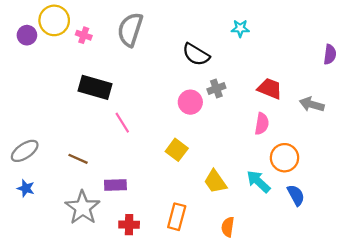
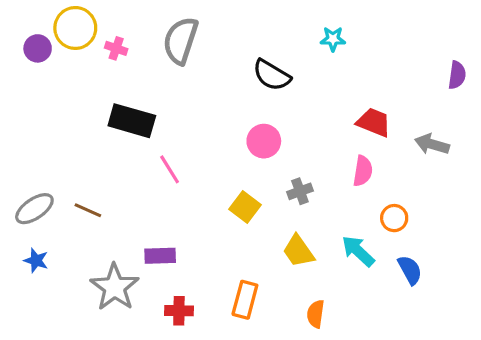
gray cross: (216, 88) -> (300, 191), moved
orange circle: (284, 158) -> (394, 218), size x0.7
brown line: (78, 159) -> (88, 210), moved

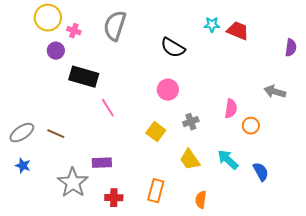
purple circle: (38, 48) -> (56, 51), moved
red trapezoid: (374, 122) -> (238, 31), moved
orange circle: (394, 218) -> (251, 126), moved

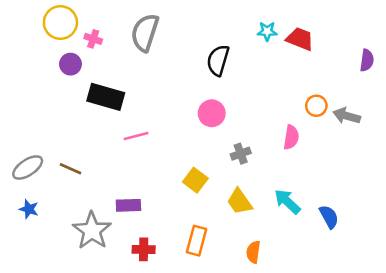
black semicircle: (173, 48) -> (218, 60), turned 75
pink line: (108, 108) -> (136, 136), turned -72
orange circle: (251, 126) -> (316, 106), moved
yellow square: (156, 132) -> (195, 180), moved

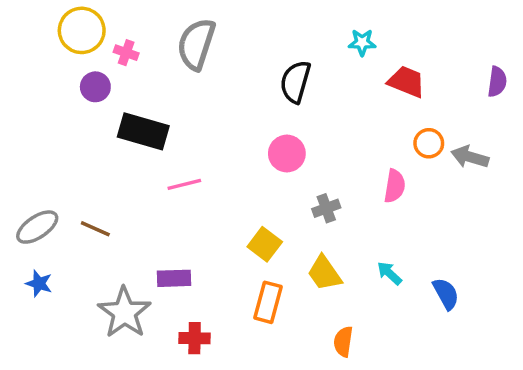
red trapezoid: (300, 39) -> (407, 82), moved
cyan arrow: (287, 202) -> (389, 273), size x0.7
orange rectangle: (197, 241) -> (268, 302), moved

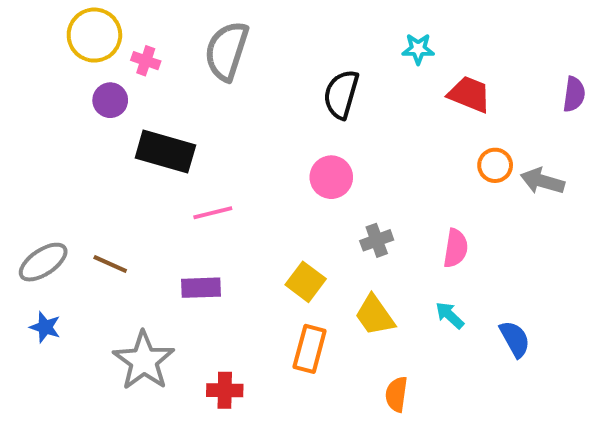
pink semicircle: (395, 186) -> (456, 248), moved
purple rectangle: (174, 278) -> (201, 288), moved

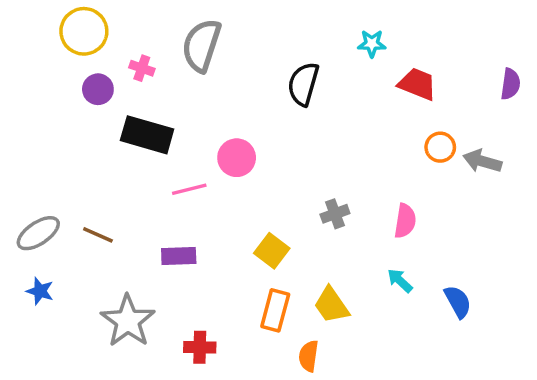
pink cross: (146, 61) -> (142, 68), moved
pink circle: (331, 177) -> (237, 158), moved
yellow trapezoid: (375, 315) -> (331, 305), moved
orange semicircle: (396, 394) -> (309, 356), moved

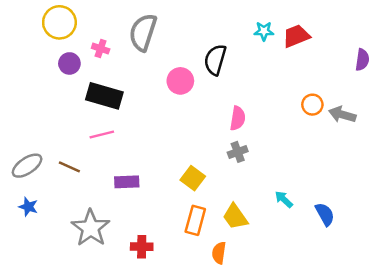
red trapezoid: (417, 84) -> (296, 36), moved, turned -44
pink circle: (237, 158) -> (180, 81), moved
pink line: (189, 189) -> (102, 134), moved
pink semicircle: (405, 221) -> (238, 118), moved

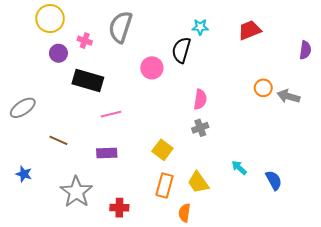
cyan star: (264, 31) -> (200, 27), moved
pink line: (102, 134) -> (111, 114), moved
gray ellipse: (27, 166) -> (23, 108), moved

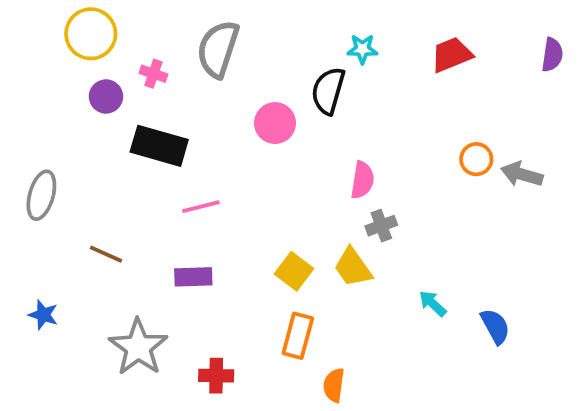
purple semicircle: (305, 50) -> (552, 55), moved
gray ellipse: (23, 108) -> (41, 195), turned -40
gray cross: (200, 128) -> (381, 226), moved
yellow trapezoid: (198, 182) -> (353, 267), moved

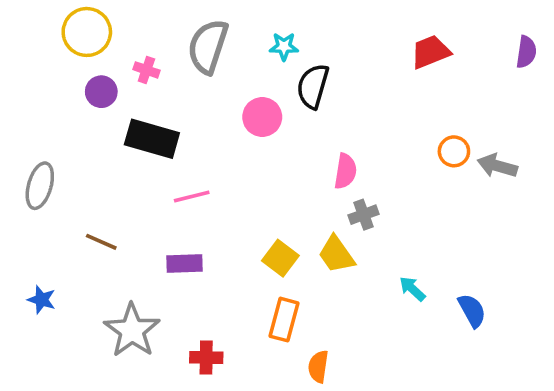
cyan star: (362, 49) -> (284, 46), moved

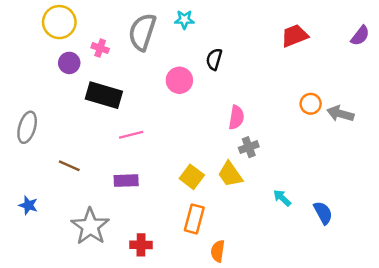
cyan star: (284, 46) -> (184, 20), moved
purple semicircle: (526, 52) -> (360, 36), turned 30
black semicircle: (313, 86) -> (214, 59), size x0.7

